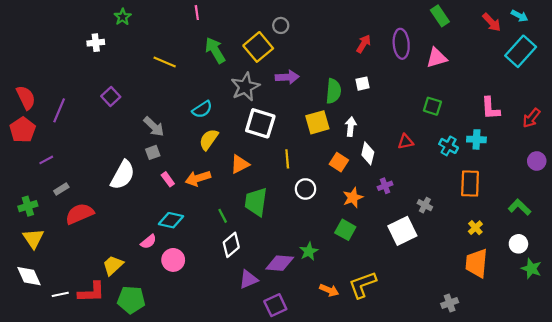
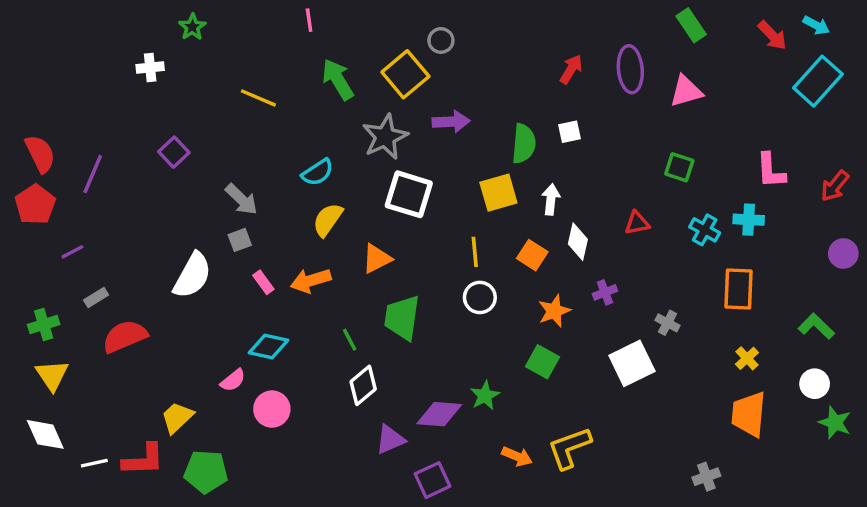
yellow line: (287, 159) -> (475, 252), moved

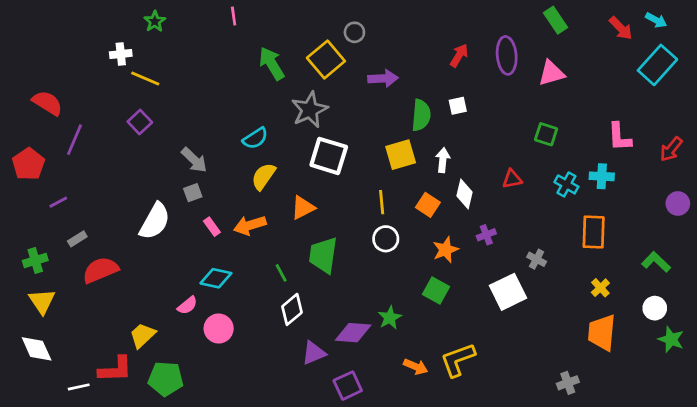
pink line: (309, 20) -> (234, 16), moved
yellow line: (258, 98) -> (145, 78), moved
purple arrow: (451, 122) -> (383, 78), moved
red semicircle: (40, 154) -> (47, 103), moved, turned -32
white line: (94, 463) -> (79, 387), moved

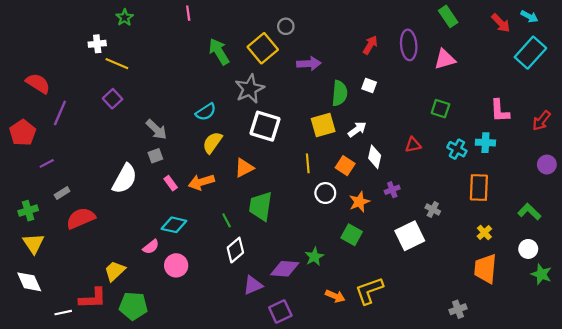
white square: (458, 106) -> (369, 86), turned 32
white arrow: (443, 160) -> (357, 129), turned 48
white circle: (386, 239) -> (325, 193), moved

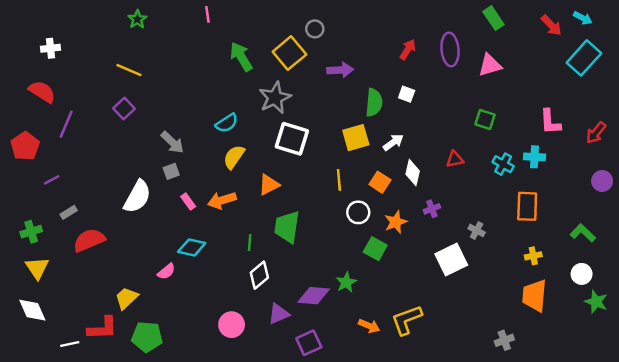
white cross: (97, 44) -> (50, 48), moved
green line: (227, 220) -> (250, 243), turned 32
yellow cross: (484, 233) -> (533, 256), turned 32
green square: (352, 235) -> (375, 249), moved
pink circle: (176, 265) -> (232, 325), moved

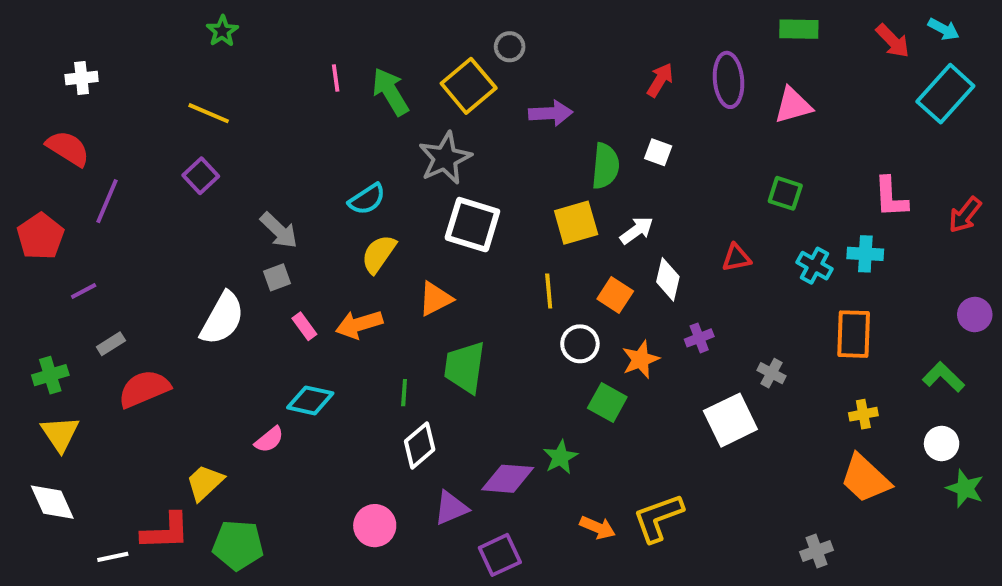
pink line: (207, 14) -> (336, 78), moved
green rectangle: (493, 18) -> (799, 29), turned -55
purple circle: (602, 181) -> (975, 314), moved
orange trapezoid: (534, 296) -> (865, 479), turned -52

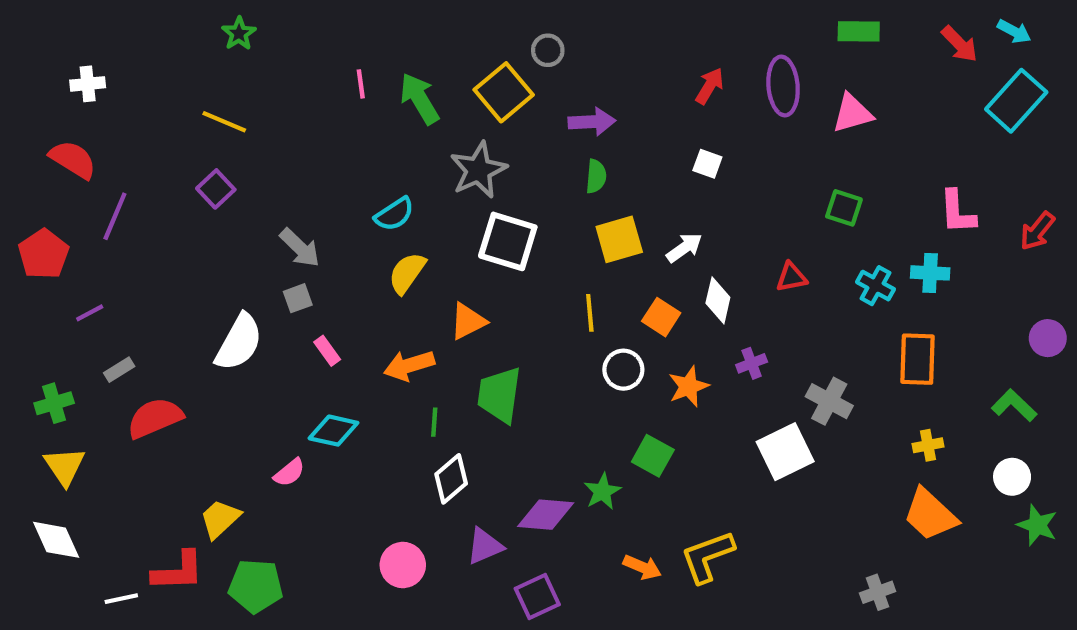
green semicircle: (605, 166) -> (596, 176), moved, size x0.7
orange arrow: (359, 324) -> (409, 365), moved
gray cross: (772, 373) -> (829, 401), size x1.5
green square: (607, 402) -> (653, 456), moved

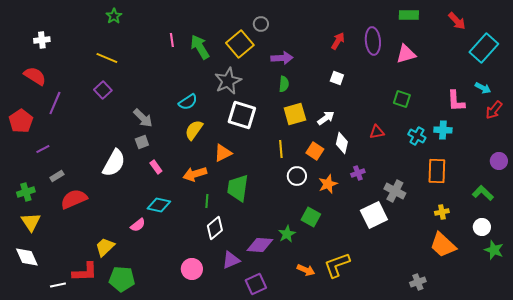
cyan arrow: (1014, 31) -> (483, 88), moved

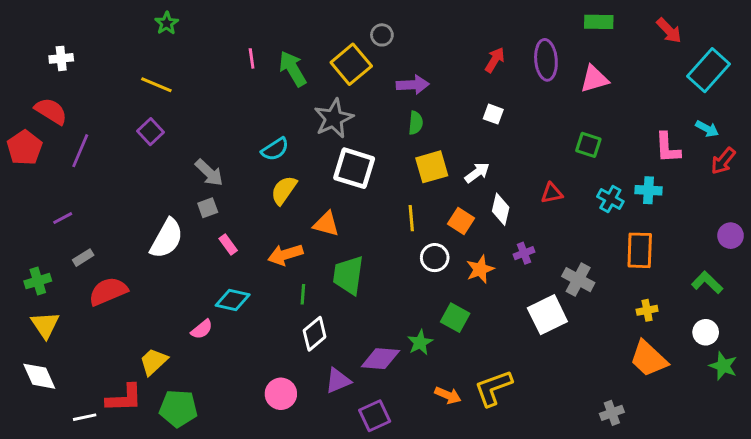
red pentagon: (21, 121) -> (25, 148), moved
orange triangle: (223, 153) -> (326, 224), turned 42

